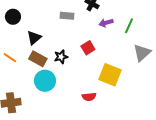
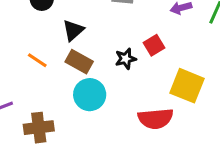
black star: (61, 57) -> (126, 59), moved
red semicircle: (89, 97) -> (156, 119), size x1.6

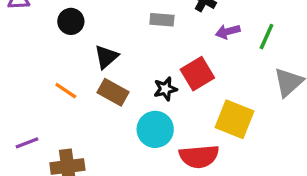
red square: (154, 45) -> (197, 74), size x1.4
cyan circle: (90, 95) -> (155, 129), moved

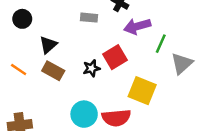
purple arrow: (228, 32) -> (137, 26), size x1.5
green line: (267, 37) -> (161, 44), moved
cyan circle: (155, 129) -> (84, 114), moved

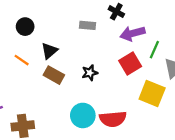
red square: (115, 57) -> (130, 64), moved
orange line: (19, 70) -> (22, 60), moved
yellow square: (142, 91) -> (152, 94), moved

